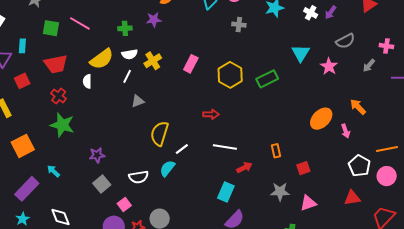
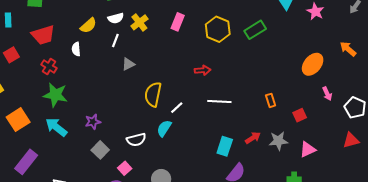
yellow semicircle: (102, 59) -> (88, 26), size x0.7
pink arrow: (346, 131) -> (327, 94), moved
red arrow: (244, 168) -> (253, 138), moved
cyan arrow: (53, 171) -> (56, 127), moved, size x1.6

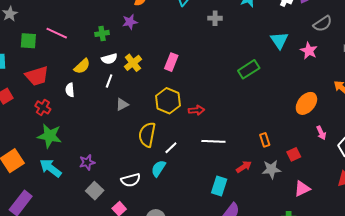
yellow hexagon: (218, 29) -> (168, 101), moved
red arrow: (253, 138) -> (244, 167), moved
gray star: (278, 141) -> (271, 169), moved

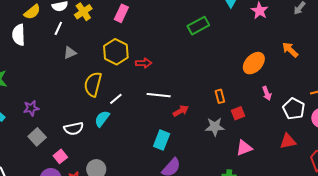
white semicircle: (70, 90) -> (19, 35), size x1.5
orange rectangle: (265, 140) -> (220, 96), moved
red arrow: (244, 167) -> (181, 111), moved

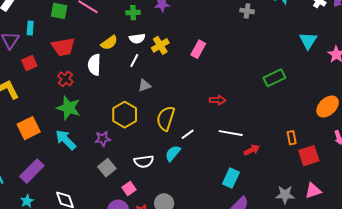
green rectangle: (198, 26) -> (274, 78), moved
yellow hexagon: (116, 52) -> (125, 115), moved
red square: (238, 113) -> (309, 156), size x1.5
gray star: (215, 127) -> (285, 195), moved

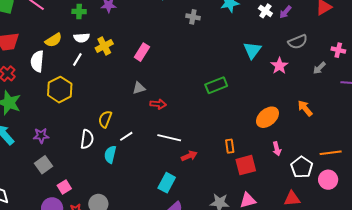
gray triangle: (144, 85) -> (139, 88), moved
yellow hexagon: (125, 115) -> (60, 90), moved
yellow semicircle: (166, 118) -> (105, 119), size x0.7
cyan semicircle: (173, 153) -> (110, 154), turned -30
white semicircle: (144, 161) -> (87, 139), moved, turned -78

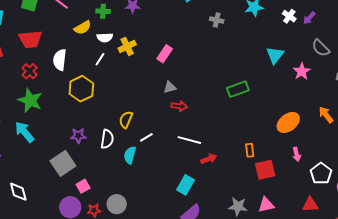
yellow semicircle: (53, 40) -> (83, 28), moved
gray semicircle: (298, 42) -> (321, 48), turned 66
gray triangle: (139, 88) -> (170, 87), moved
purple star: (41, 136) -> (78, 136), moved
gray square: (43, 165) -> (63, 163), size x1.4

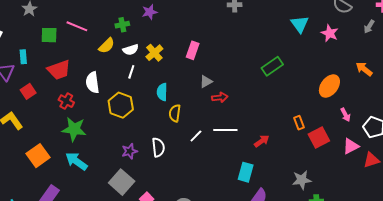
yellow semicircle: (126, 120) -> (175, 113), moved
white line: (189, 140) -> (225, 130), moved
cyan semicircle: (130, 155) -> (162, 92), moved
pink triangle: (266, 205) -> (351, 146), moved

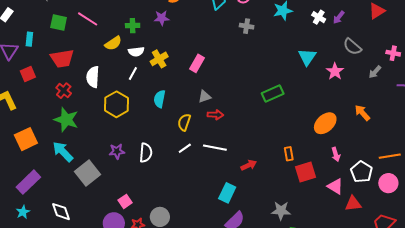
yellow semicircle: (175, 113) -> (184, 122), moved
pink triangle: (351, 146) -> (335, 186), turned 48
gray square: (122, 182) -> (87, 173), moved

